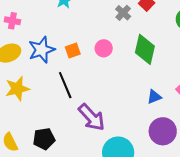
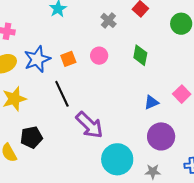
gray cross: (123, 13) -> (108, 20), moved
green diamond: (145, 49) -> (140, 55), size x0.7
black pentagon: (44, 139) -> (31, 137), moved

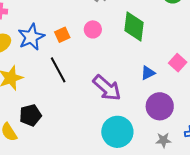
green diamond: (140, 55) -> (134, 27), size x1.4
purple arrow: (89, 125) -> (107, 88), moved
gray star: (153, 172) -> (163, 140), moved

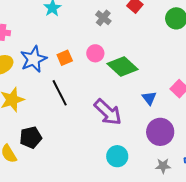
green diamond: (134, 27) -> (123, 67), moved, turned -56
blue triangle: (148, 73) -> (149, 98), turned -42
cyan circle: (117, 132) -> (117, 156), size x0.7

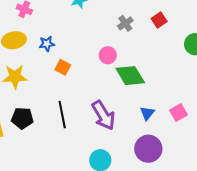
orange square: (65, 58) -> (63, 67), moved, turned 35
blue star: (34, 59) -> (47, 44), size x0.6
black line: (60, 93) -> (62, 115), moved

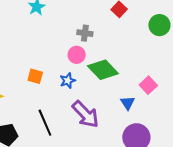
gray cross: (125, 23) -> (85, 33), moved, turned -35
blue star: (47, 44) -> (68, 81), moved
pink square: (179, 113) -> (148, 85), moved

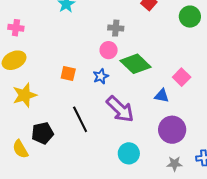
blue triangle: (128, 103) -> (162, 96), turned -42

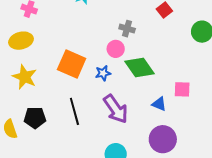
orange square: (68, 73) -> (72, 64), size x1.8
pink square: (182, 77) -> (182, 89), turned 36
yellow star: (25, 95) -> (25, 77), turned 30

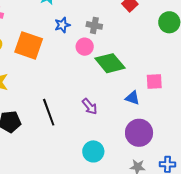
orange square: (72, 64) -> (29, 45), moved
blue star: (103, 73) -> (62, 25), moved
purple arrow: (116, 109) -> (90, 107), size x0.6

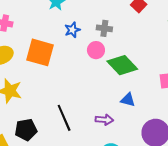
blue triangle: (132, 98) -> (128, 100), moved
purple arrow: (90, 107) -> (104, 120), moved, turned -42

